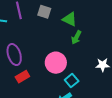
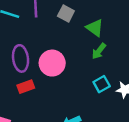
pink circle: (56, 63) -> (52, 63), moved
cyan square: (72, 81) -> (102, 84), moved

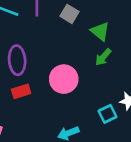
pink circle: (52, 63) -> (64, 79), moved
cyan square: (102, 84) -> (108, 114), moved

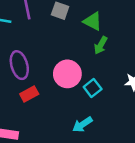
cyan square: (108, 114) -> (93, 88), moved

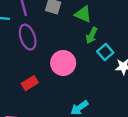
purple ellipse: (19, 65) -> (28, 37), moved
cyan square: (93, 88) -> (105, 52), moved

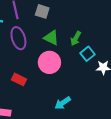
green triangle: (83, 14) -> (51, 38), moved
red rectangle: (30, 83) -> (19, 79), turned 56

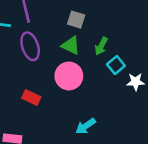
gray square: (42, 11) -> (76, 20), moved

